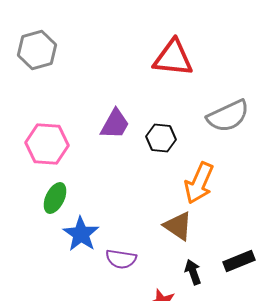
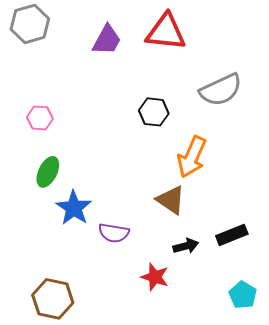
purple trapezoid: (115, 124) -> (107, 40), moved
pink hexagon: (47, 144) -> (40, 118), size x0.6
black arrow: (193, 272) -> (186, 246), turned 95

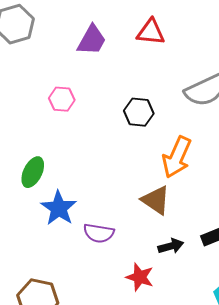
red triangle: (166, 32) -> (151, 32), size x0.7
pink hexagon: (40, 118) -> (62, 99), moved

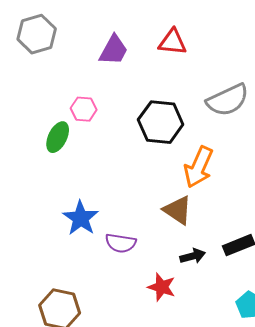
black hexagon: (139, 112) -> (161, 122), size x1.5
green ellipse: (33, 172) -> (58, 137), moved

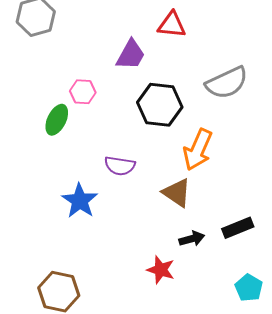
purple trapezoid: (114, 50) -> (131, 55), moved
purple semicircle: (121, 243) -> (120, 166), moved

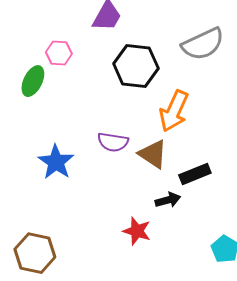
purple semicircle: (120, 166) -> (113, 142), moved
black rectangle: (238, 228) -> (195, 174), moved

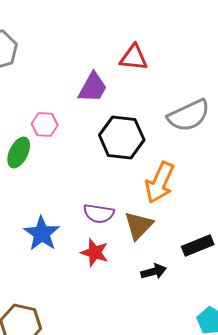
brown triangle: (153, 154) -> (139, 225), turned 40
black rectangle: (195, 174) -> (198, 245), moved
red star: (137, 231) -> (95, 252), moved

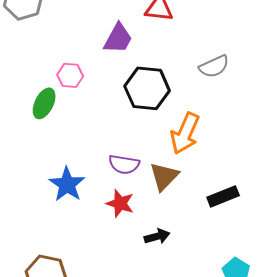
gray semicircle: (189, 115) -> (214, 66), size x0.7
black arrow: (154, 271) -> (157, 236), moved

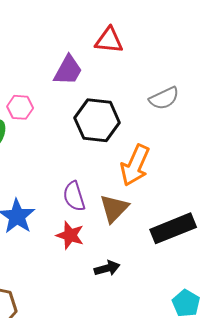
purple semicircle: (124, 164) -> (74, 196), turned 64
black rectangle: (223, 196) -> (173, 228), size x1.4

